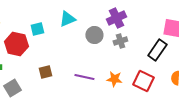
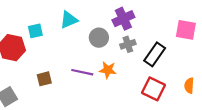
black rectangle: (157, 50) -> (155, 54), moved
purple line: (84, 77) -> (82, 72), moved
orange star: (114, 79) -> (108, 70), moved

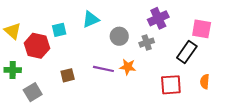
purple cross: (123, 19) -> (158, 18), moved
black rectangle: (155, 54) -> (187, 52), moved
red square: (154, 89) -> (171, 85), turned -30

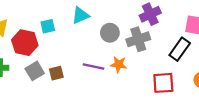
gray cross: (147, 43) -> (138, 39), size x1.5
gray square: (33, 92) -> (35, 71), moved

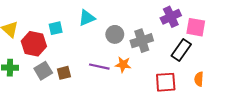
purple cross: (150, 14) -> (171, 17), moved

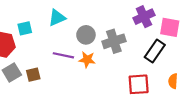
orange star: (123, 65) -> (87, 60), moved
purple line: (99, 67) -> (63, 55), moved

